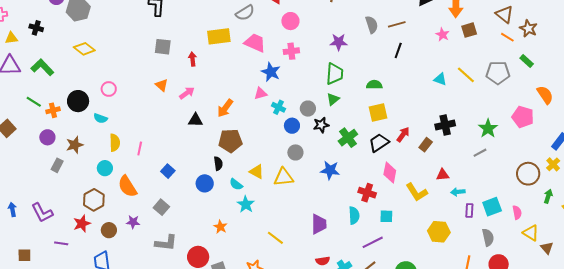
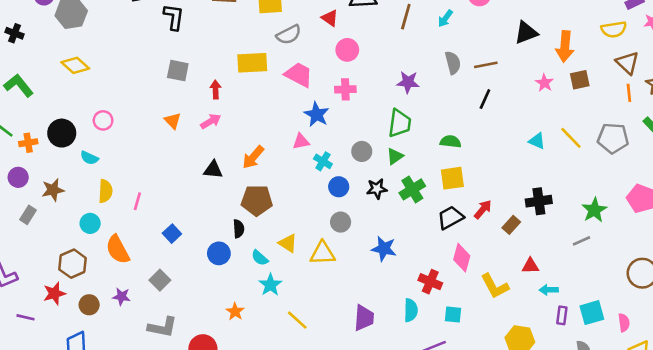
orange line: (507, 37) -> (629, 93), turned 48
pink arrow: (187, 93) -> (211, 121), moved
gray circle: (308, 109) -> (362, 151), moved
green cross: (348, 138) -> (412, 189), moved
yellow line: (275, 238) -> (297, 320), moved

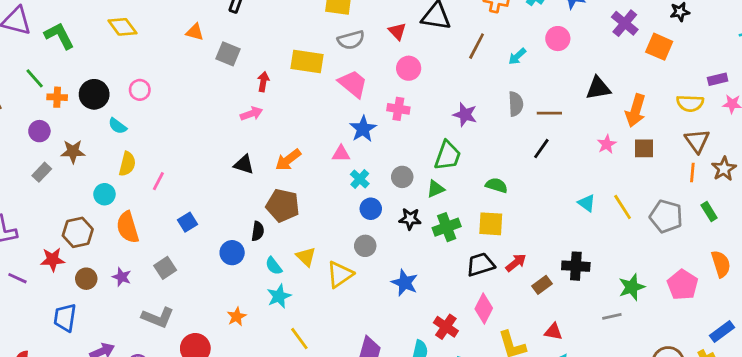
orange triangle: (173, 121) -> (195, 32), moved, turned -42
yellow triangle: (323, 253) -> (340, 274), turned -44

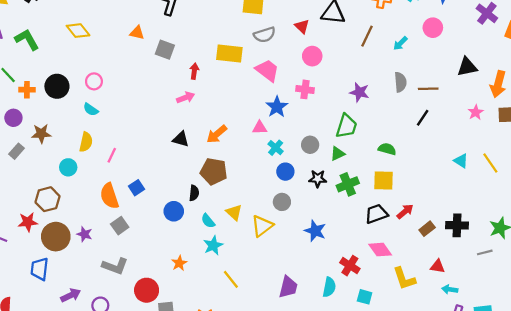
cyan semicircle: (118, 126) -> (91, 110), moved
orange semicircle: (128, 227) -> (109, 196), moved
black cross: (576, 266) -> (457, 225), moved
brown circle: (86, 279) -> (56, 237), size x1.6
pink diamond: (484, 309) -> (380, 250), turned -60

